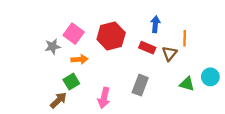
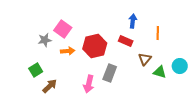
red hexagon: (111, 36) -> (95, 46), moved
brown triangle: (169, 53) -> (145, 59), moved
green square: (71, 82) -> (36, 70), moved
gray rectangle: (140, 85) -> (110, 73), moved

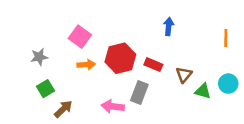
orange line: (158, 33) -> (226, 38), moved
gray star: (45, 40) -> (39, 57), moved
red rectangle: (126, 41) -> (153, 65), moved
pink arrow: (89, 84) -> (113, 106), turned 84

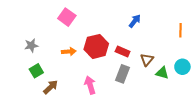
blue arrow: (169, 26) -> (135, 21), turned 32
pink square: (80, 37) -> (67, 17), moved
gray rectangle: (139, 92) -> (123, 74), moved
pink arrow: (113, 106) -> (90, 85), turned 66

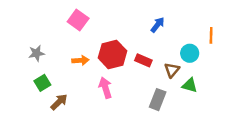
cyan circle: (182, 67) -> (190, 53), moved
gray rectangle: (123, 74) -> (158, 100), moved
pink arrow: (90, 85) -> (105, 88), moved

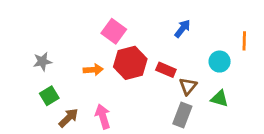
pink square: (78, 20) -> (114, 31), moved
brown triangle: (172, 70) -> (188, 86), moved
pink arrow: (105, 88) -> (103, 116), moved

